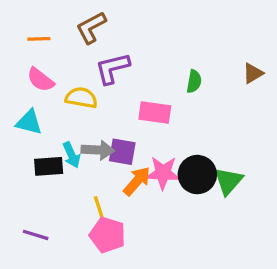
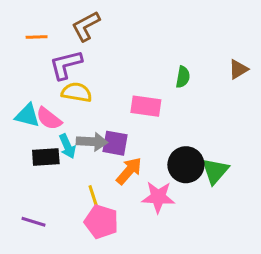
purple L-shape: (112, 68) -> (66, 65), moved
pink semicircle: (40, 80) -> (49, 119), moved
pink star: (163, 173) -> (158, 197), moved

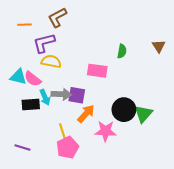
brown triangle: (238, 69) -> (159, 46), turned -32
pink pentagon: (101, 222) -> (68, 148), turned 30

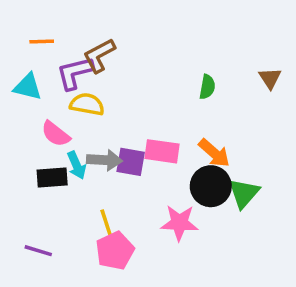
brown L-shape: (57, 17) -> (99, 55), moved
pink rectangle: (97, 71) -> (162, 151), moved
cyan triangle: (18, 77) -> (28, 87), moved
orange arrow: (86, 114) -> (214, 153), moved, turned 90

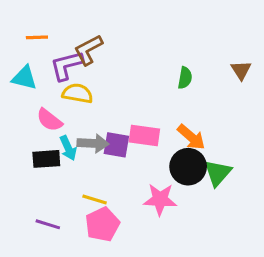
yellow line: (106, 223) -> (95, 199), turned -55
purple line: (38, 251) -> (48, 224), moved

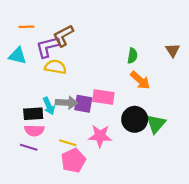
pink semicircle: (49, 120) -> (34, 130), moved, turned -36
orange arrow: (191, 137) -> (140, 80), moved
pink star: (160, 199) -> (100, 136), moved
purple line: (48, 224) -> (29, 147), moved

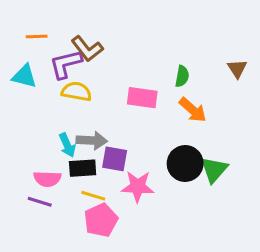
brown L-shape: (63, 36) -> (87, 49), turned -100
pink rectangle: (103, 97) -> (142, 98), moved
purple square: (83, 104) -> (115, 159), moved
black rectangle: (33, 114) -> (83, 168), moved

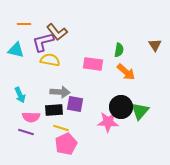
cyan arrow: (67, 145) -> (20, 95), moved
pink star: (138, 186) -> (108, 122), moved

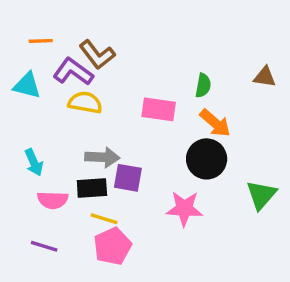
purple L-shape: (43, 42) -> (73, 72), turned 50
brown triangle: (155, 45) -> (265, 77), turned -48
black circle: (121, 107) -> (207, 159), moved
green triangle: (140, 111) -> (261, 195), moved
purple line: (26, 132) -> (44, 246), moved

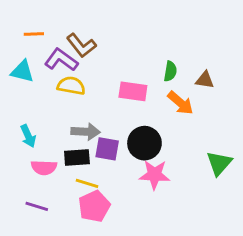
brown triangle: (265, 77) -> (205, 80), moved
black circle: (207, 159) -> (144, 143), moved

